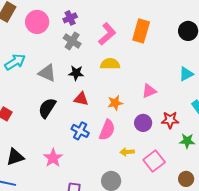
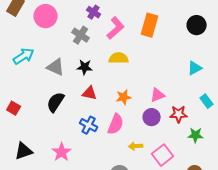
purple cross: (70, 18) -> (94, 12), moved, turned -32
pink triangle: (149, 91) -> (158, 95), moved

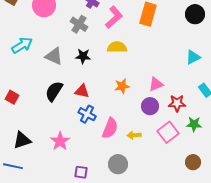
red triangle: (90, 93) -> (82, 91), moved
pink semicircle: (116, 124) -> (110, 128), moved
pink square: (163, 155) -> (168, 132), moved

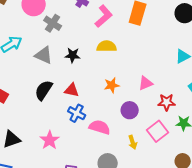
gray cross: (79, 24) -> (53, 23), moved
purple circle: (150, 106) -> (130, 110), moved
pink semicircle: (110, 128) -> (100, 127), turned -95
yellow arrow: (134, 135) -> (133, 142), moved, turned -104

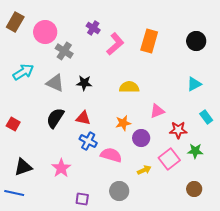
yellow semicircle: (107, 46) -> (129, 87), moved
orange star: (112, 85) -> (123, 123), moved
yellow arrow: (133, 142) -> (144, 170), turned -96

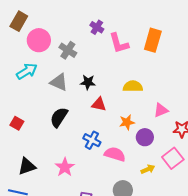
pink circle: (45, 32) -> (39, 40), moved
pink L-shape: (115, 44) -> (119, 43), turned 115
red triangle: (83, 118) -> (99, 104), moved

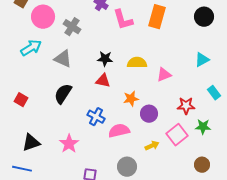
black star: (88, 82) -> (105, 59), moved
pink triangle: (161, 110) -> (164, 75), moved
pink semicircle: (115, 154) -> (119, 131), turned -30

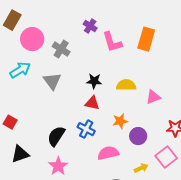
gray triangle: (63, 59) -> (52, 81), turned 30
black semicircle: (63, 94) -> (56, 136), moved
blue cross: (96, 117) -> (86, 129), moved
black triangle: (31, 143) -> (20, 154), moved

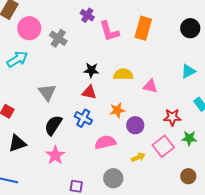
gray triangle: (52, 81) -> (47, 92), moved
pink triangle: (153, 97) -> (150, 86), turned 35

